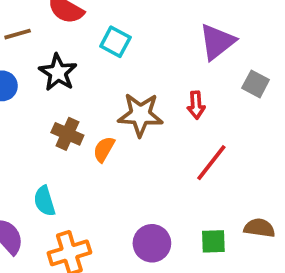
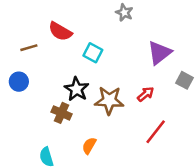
black star: (58, 72) -> (77, 89), moved
red arrow: (196, 105) -> (146, 94), turned -126
orange semicircle: (104, 149) -> (89, 146), moved

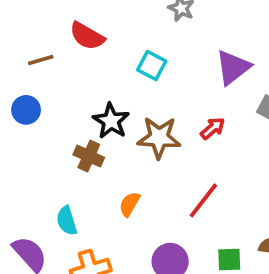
cyan square: (93, 53) -> (152, 66), moved
red line: (156, 132) -> (203, 200), moved

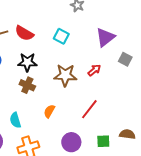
red semicircle: (87, 36) -> (24, 33), moved
black star: (111, 121) -> (27, 62), moved, turned -30

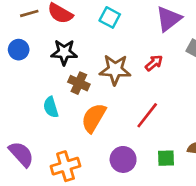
brown cross: (27, 85) -> (79, 83), moved
orange semicircle: (49, 111) -> (94, 118), size x1.6
cyan semicircle: (15, 120) -> (51, 107), moved

